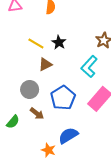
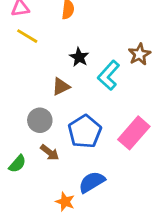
yellow line: (36, 44) -> (27, 36), moved
cyan L-shape: (89, 67) -> (109, 75), moved

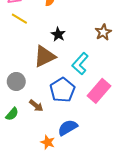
cyan L-shape: (109, 75) -> (80, 64), moved
brown triangle: (61, 87) -> (45, 56), size x1.6
gray circle: (40, 120) -> (16, 81), moved

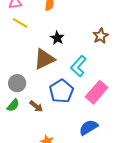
green semicircle: (12, 114) -> (13, 105), moved
blue semicircle: (68, 128) -> (89, 127), moved

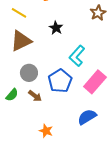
brown star: (101, 36) -> (98, 13), moved
brown triangle: (44, 59) -> (21, 41), moved
gray circle: (17, 83) -> (29, 73), moved

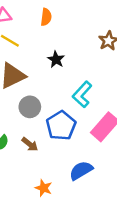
gray circle: (29, 73) -> (30, 107), moved
blue semicircle: (87, 117) -> (81, 170), moved

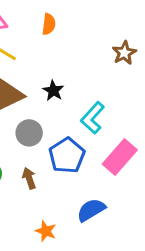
black star: (56, 59) -> (53, 91), moved
brown arrow: (30, 144) -> (29, 178), turned -147

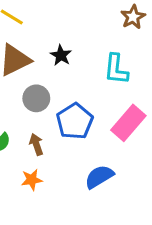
cyan L-shape: (93, 118) -> (116, 69), moved, turned -36
orange star: (46, 231) -> (32, 180), moved, turned -30

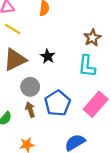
brown star: (133, 17) -> (92, 38), moved
brown arrow: (36, 144) -> (30, 110), moved

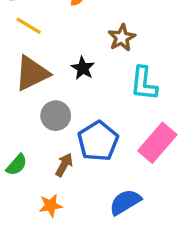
brown star: (92, 38) -> (122, 38), moved
brown arrow: (30, 110) -> (64, 165), moved, turned 48

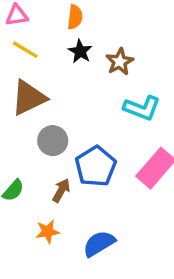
black star: (83, 68) -> (80, 51), moved
cyan L-shape: (144, 83) -> (142, 108), turned -75
blue semicircle: (125, 202) -> (99, 244), moved

